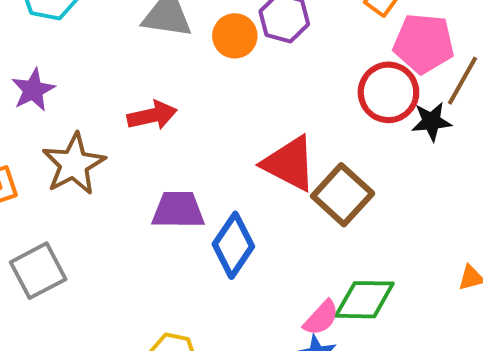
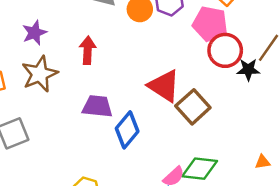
pink pentagon: (424, 43) -> (210, 24), moved
purple star: (33, 90) -> (34, 33), moved
red arrow: (152, 115) -> (88, 50), turned -80

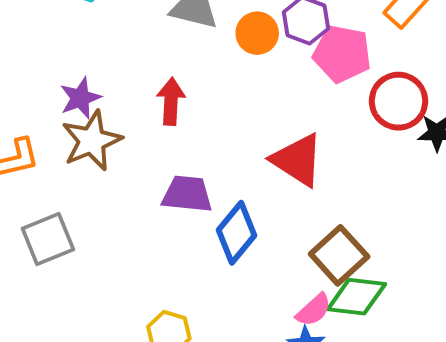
pink pentagon: (210, 24) -> (342, 54), moved
purple star: (34, 33) -> (80, 98), moved
brown square: (193, 107) -> (339, 255), moved

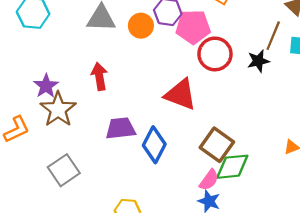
red circle: (398, 101) -> (215, 54), moved
gray square: (48, 239) -> (64, 170), moved

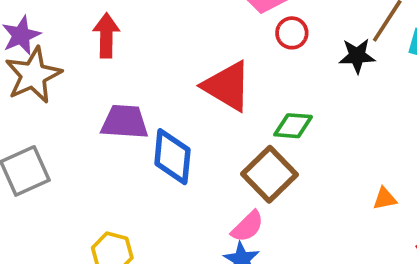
red circle: (215, 54) -> (292, 33), size x0.6
blue diamond: (154, 145) -> (172, 157), turned -32
green diamond: (232, 167) -> (293, 126), moved, size x0.7

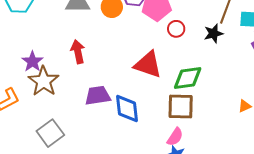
green diamond: (293, 126) -> (188, 78), size x1.4
brown square: (270, 174) -> (181, 106), turned -32

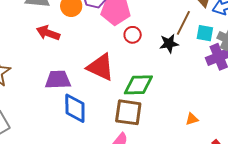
red arrow: (78, 52) -> (48, 33), moved, turned -65
purple trapezoid: (98, 95) -> (58, 80), moved

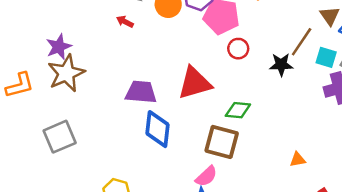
red arrow: (48, 33) -> (125, 22), moved, size x0.6
red triangle: (101, 67) -> (195, 83), turned -48
green diamond: (138, 85) -> (238, 110), size x0.7

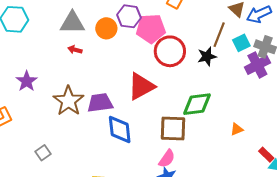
red circle: (238, 49) -> (170, 51), size x1.8
cyan square: (326, 57) -> (241, 43), turned -30
brown star: (66, 73) -> (69, 101), moved
green diamond: (238, 110) -> (197, 104), moved, size x1.4
gray square: (60, 137) -> (43, 153), size x0.6

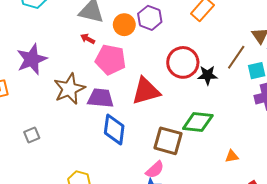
pink pentagon: (151, 29) -> (111, 60), moved
black star: (207, 56) -> (208, 75), moved
purple star: (27, 81) -> (32, 59), size x1.4

